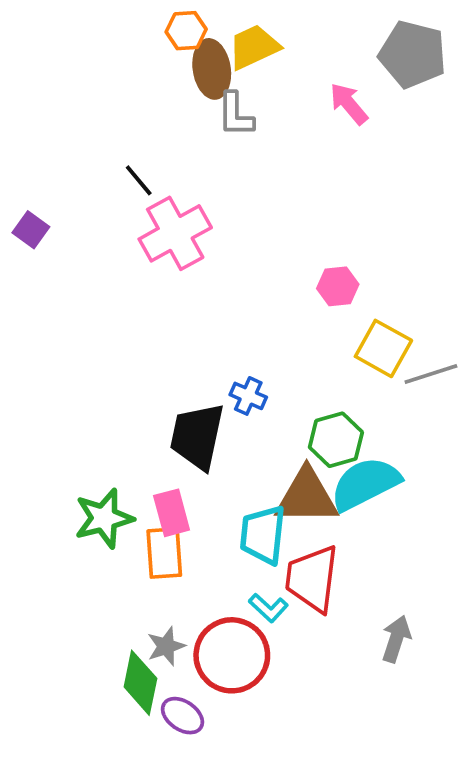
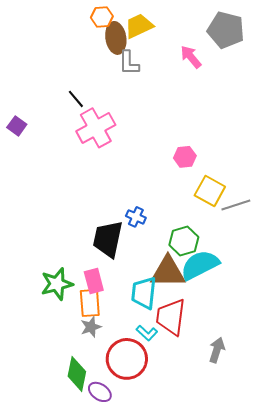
gray star: (166, 646) -> (91, 327), moved

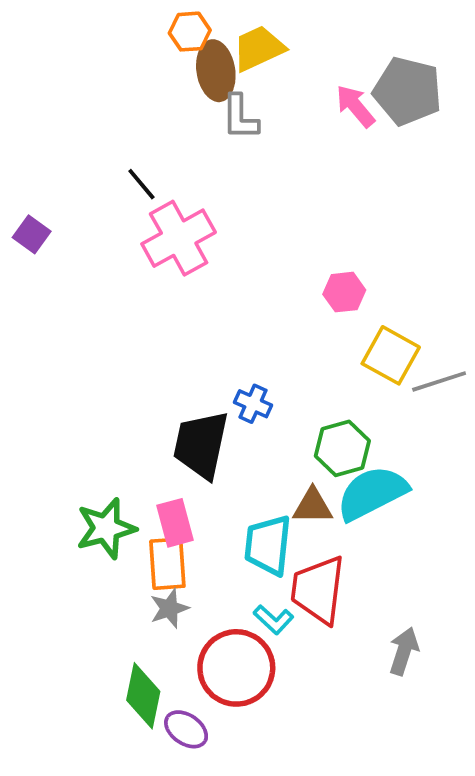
gray pentagon: (226, 30) -> (407, 91), moved
brown triangle: (168, 272) -> (313, 506), size x0.6

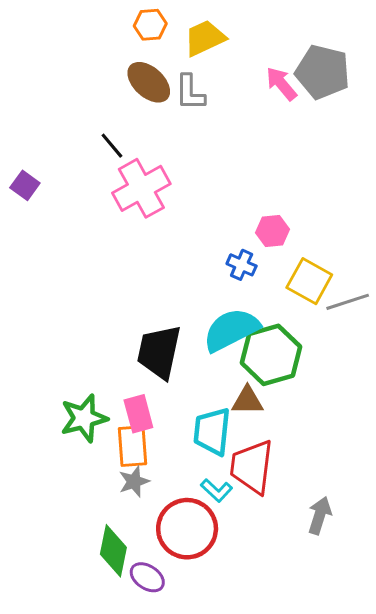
brown ellipse: (216, 71) -> (149, 82), moved, turned -39
blue cross: (253, 404) -> (242, 265), moved
green hexagon: (342, 448) -> (271, 355), size x1.4
cyan semicircle: (372, 493) -> (231, 330), moved

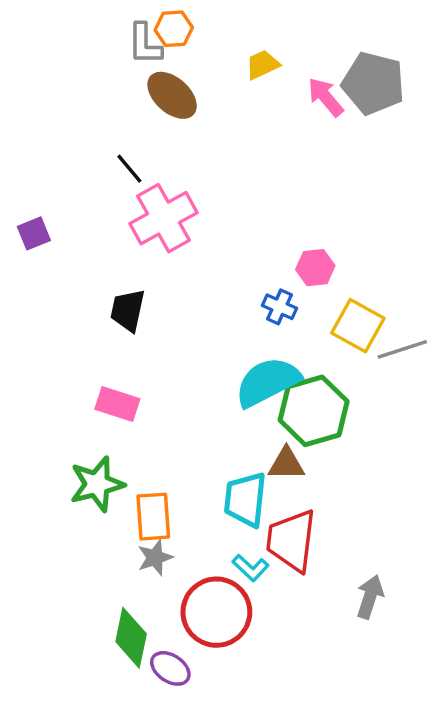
yellow trapezoid: (205, 38) -> (262, 65), moved, size x0.7
gray L-shape: (190, 93) -> (145, 44), moved
purple square: (25, 185) -> (34, 233), moved, turned 32
black trapezoid: (159, 352) -> (128, 310), moved, size x0.7
pink rectangle: (138, 414) -> (117, 404), moved, turned -57

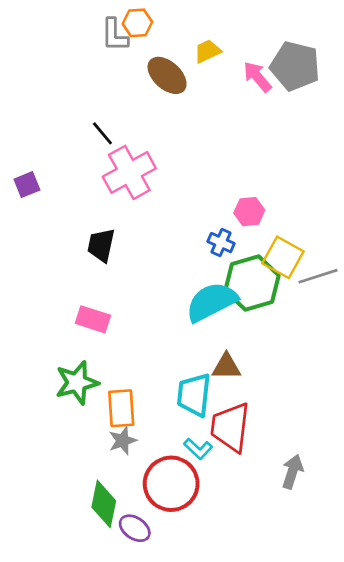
brown ellipse: (172, 95) -> (167, 75), moved
green hexagon: (314, 411) -> (252, 283), moved

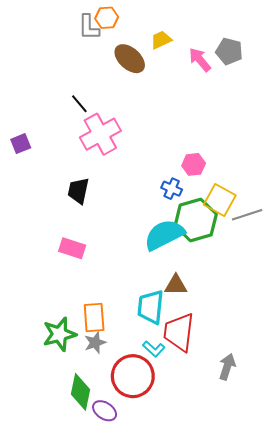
gray pentagon: (295, 66) -> (229, 51), size x0.7
green star: (77, 383) -> (59, 334), moved

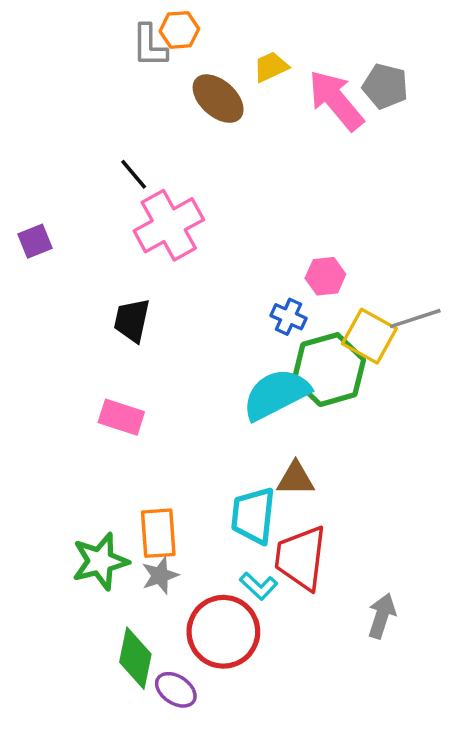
pink arrow: (200, 60) -> (336, 100), size x1.5
gray line: (247, 215) -> (415, 319), moved

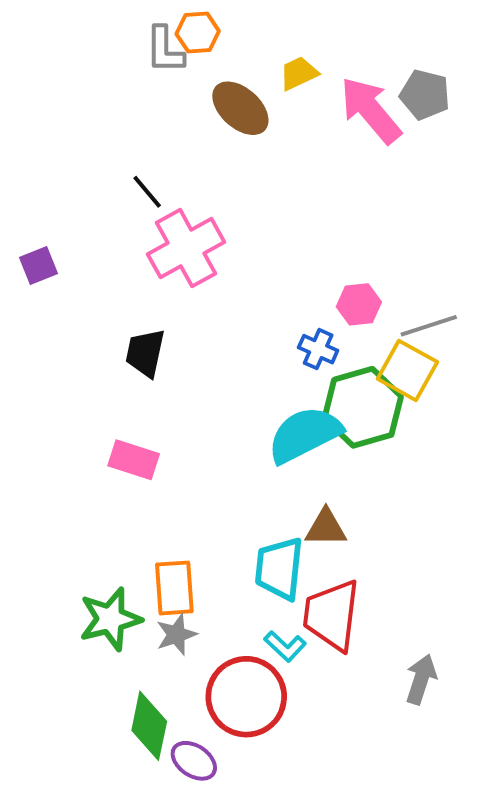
gray line: (415, 319) -> (429, 326), moved

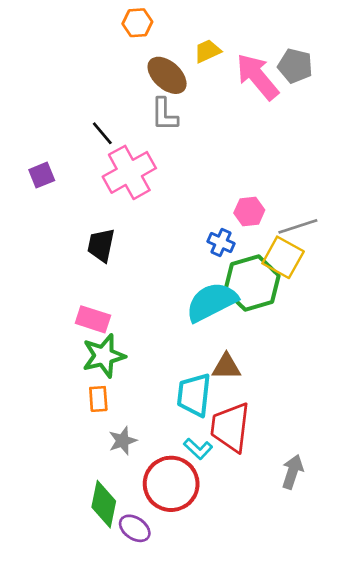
gray L-shape: (165, 50) -> (164, 114), moved
purple square: (38, 266) -> (42, 175), moved
orange rectangle: (174, 588) -> (98, 399), moved, size x0.7
green star: (110, 619) -> (104, 356), moved

